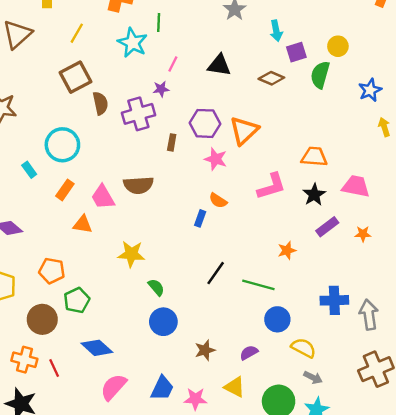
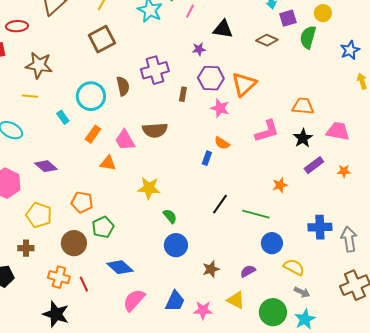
pink line: (173, 64) -> (190, 11), moved
purple star: (161, 89) -> (199, 49), moved
brown semicircle: (100, 103) -> (123, 86), moved

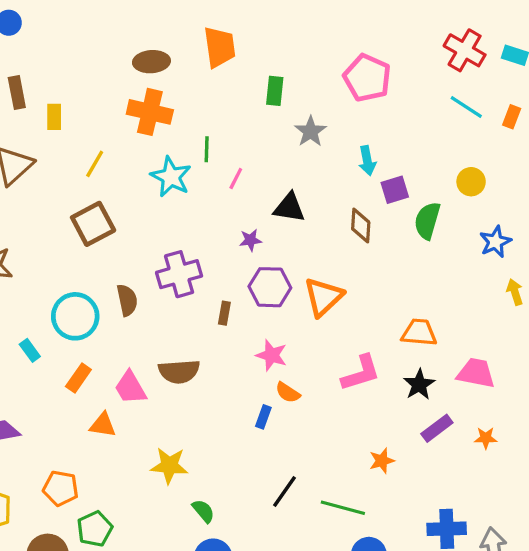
yellow circle: (323, 13) -> (471, 182), moved
brown diamond: (267, 40) -> (361, 225), turned 70
pink star: (220, 108) -> (272, 355), moved

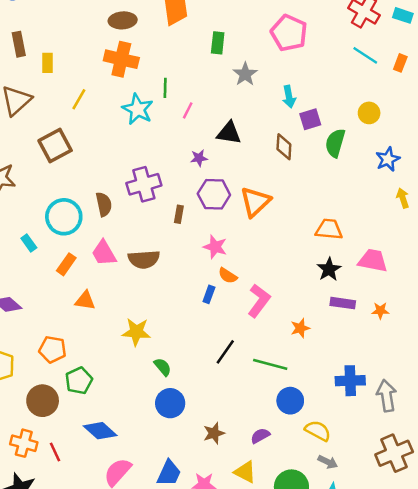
brown square: (93, 224) -> (55, 145), moved
pink L-shape: (361, 373) -> (259, 301), moved, turned -36
pink trapezoid: (130, 388) -> (104, 253), moved
purple rectangle: (437, 428) -> (343, 303), turned 45

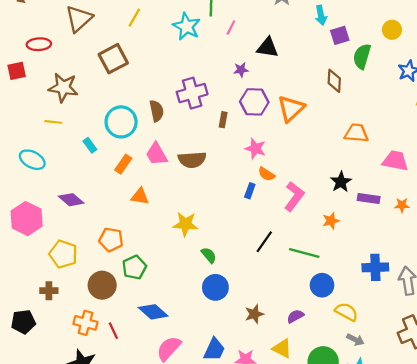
brown diamond: (284, 147) -> (334, 81), moved
black star: (329, 269) -> (341, 182), moved

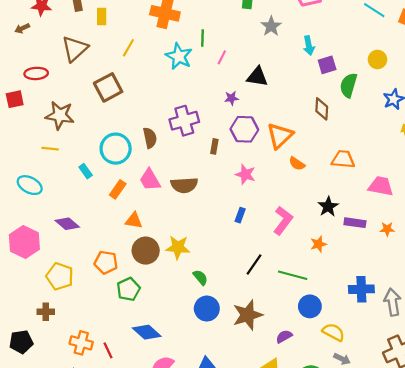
orange semicircle: (266, 174) -> (297, 164), moved
brown circle: (102, 285) -> (146, 251), moved
brown star: (254, 314) -> (248, 315), moved, size x1.6

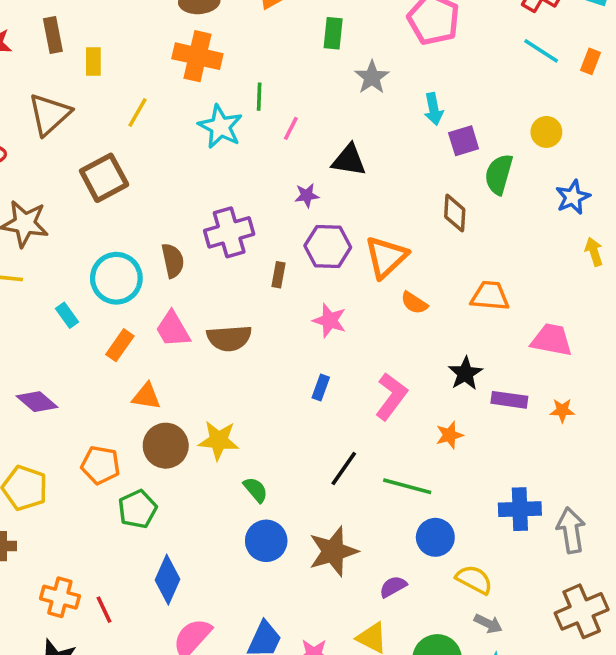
blue diamond: (147, 332) -> (167, 580), turned 72

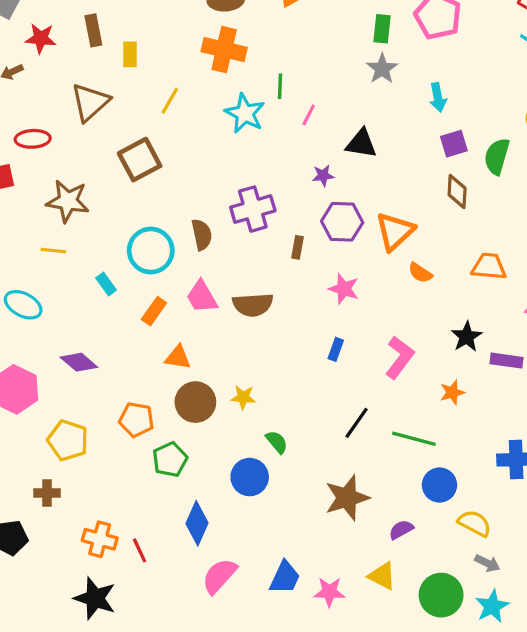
green rectangle: (333, 33) -> (382, 29), moved
purple square: (464, 141) -> (454, 144), moved
yellow star: (219, 440) -> (243, 397), size x0.7
blue circle: (266, 541) -> (250, 477), moved

